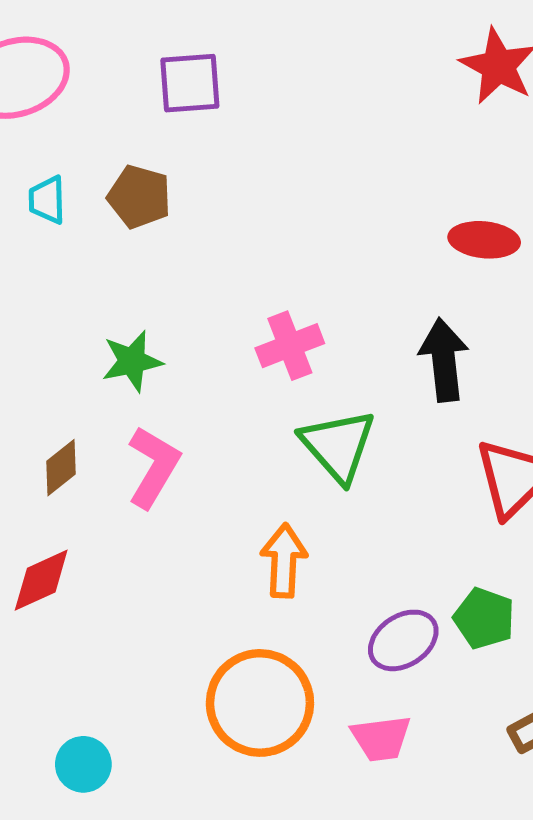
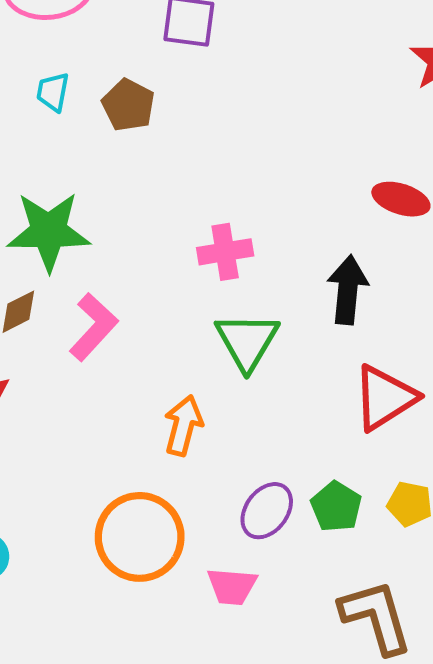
green star: (132, 361) -> (49, 231), moved, size x1.6
purple ellipse: (403, 640) -> (267, 511), turned -32

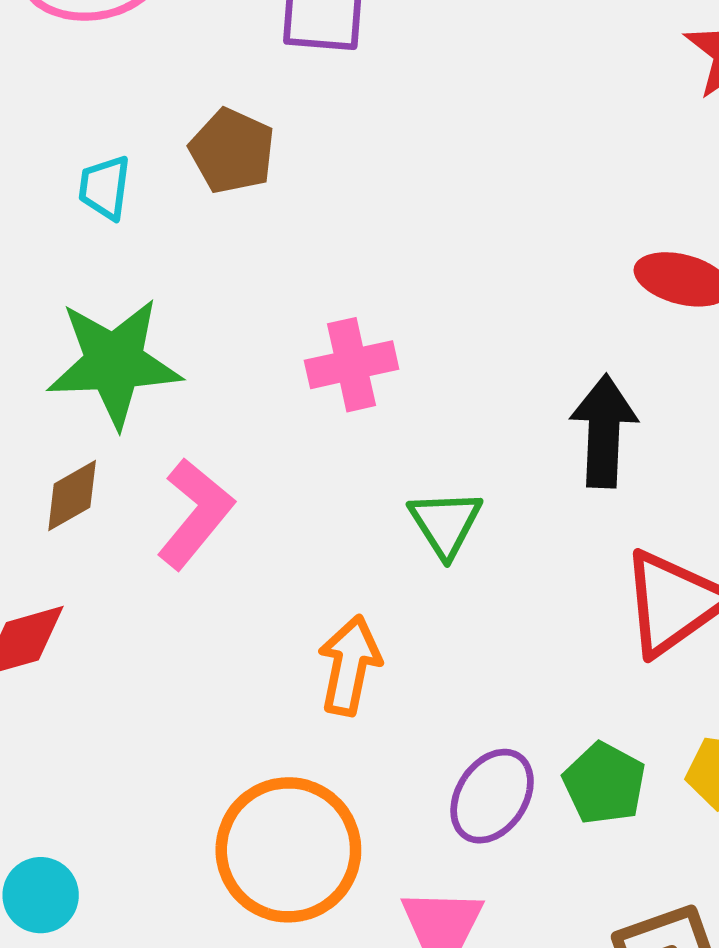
cyan trapezoid: (53, 92) -> (105, 187), moved
pink cross: (225, 252) -> (352, 365), moved
green triangle: (247, 341) -> (445, 523), size x0.7

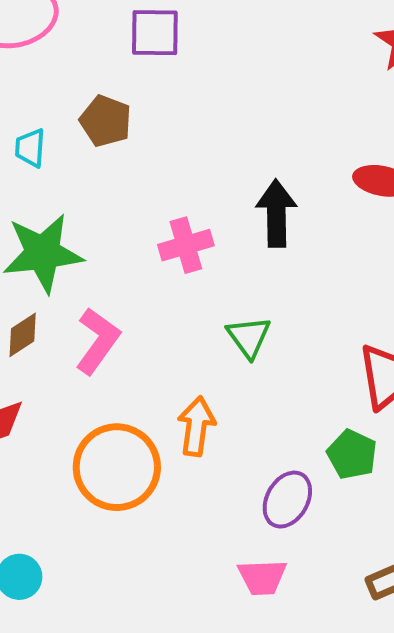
black arrow: (604, 431) -> (276, 213), moved
green pentagon: (604, 783) -> (352, 454), moved
orange circle: (288, 850) -> (117, 467), moved

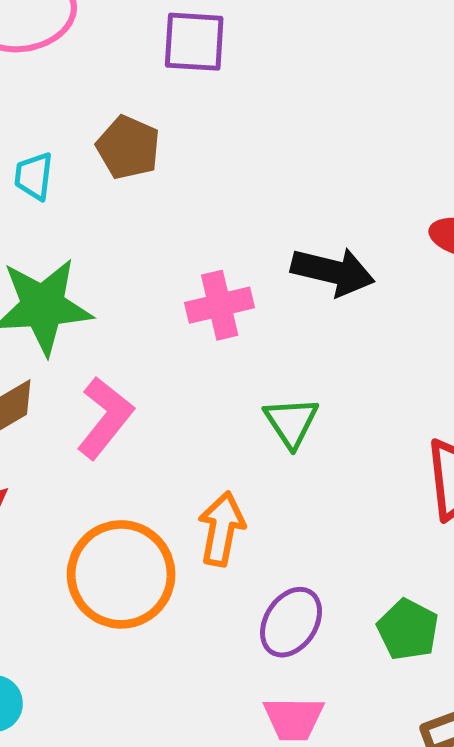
black arrow: (276, 213) -> (333, 272), turned 102
green pentagon: (352, 454) -> (408, 630), moved
purple ellipse: (287, 500) -> (291, 622), moved

